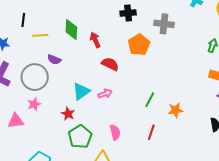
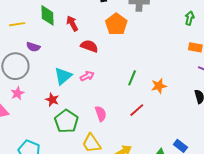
red line: (151, 132) -> (137, 110), turned 35

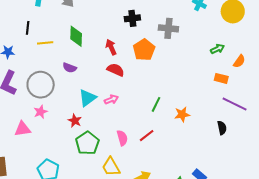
green arrow: (190, 18) -> (218, 49), turned 48
red arrow: (72, 23) -> (111, 47), moved
purple semicircle: (33, 47) -> (70, 68), moved
red line: (137, 110) -> (147, 136), moved

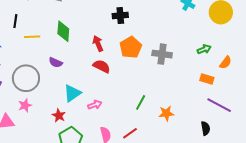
gray cross: (168, 28) -> (162, 54), moved
pink arrow: (111, 100) -> (95, 105), moved

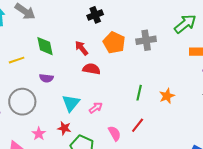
green arrow: (204, 49) -> (185, 24), size x1.6
pink star: (25, 105) -> (39, 134), moved

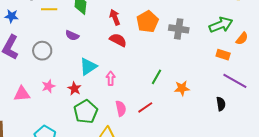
gray circle: (22, 102) -> (42, 51), size x0.7
pink arrow: (96, 108) -> (111, 78), turned -72

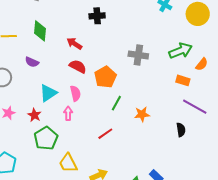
red arrow: (115, 17) -> (74, 44), turned -35
orange pentagon: (147, 22) -> (105, 77), moved
pink arrow: (111, 78) -> (68, 113), moved
pink semicircle: (121, 108) -> (75, 93), moved

